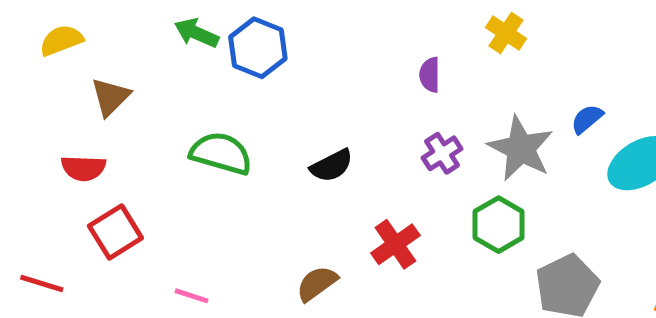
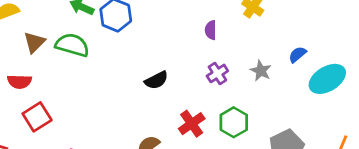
gray star: (521, 148) -> (261, 71), size x0.6
green semicircle: (221, 153) -> (72, 45), moved
green hexagon: (499, 225) -> (234, 122), moved

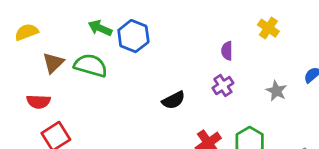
purple cross: (217, 73) -> (223, 86), moved

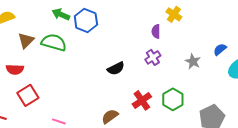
yellow cross: (268, 28) -> (174, 14), moved

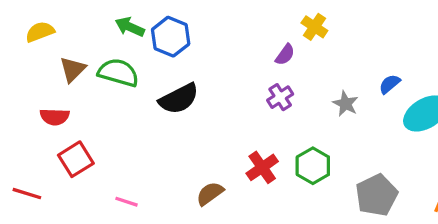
purple semicircle: (156, 31) -> (285, 55), turned -144
black semicircle: (116, 68) -> (179, 99), moved, size x1.4

